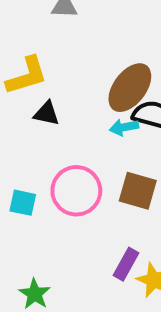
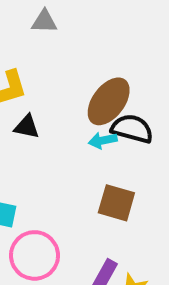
pink circle: (76, 191) -> (35, 255), moved

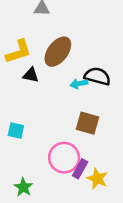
brown ellipse: (109, 101) -> (58, 52), moved
pink circle: (35, 255) -> (64, 158), moved

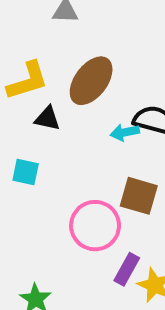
cyan square: (16, 131) -> (26, 172), moved
pink circle: (64, 158) -> (95, 226), moved

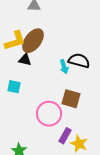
brown ellipse: (91, 81) -> (33, 41), moved
cyan arrow: (125, 132) -> (64, 67), turned -96

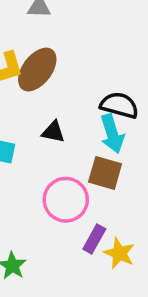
black triangle: (25, 60) -> (53, 132), moved
cyan arrow: (64, 67) -> (112, 134), moved, size x1.5

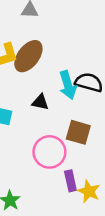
cyan arrow: (112, 134) -> (68, 85), moved
purple rectangle: (94, 239) -> (70, 181), turned -42

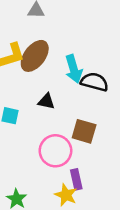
cyan arrow: (68, 85) -> (74, 69), moved
yellow star: (89, 191) -> (66, 195), moved

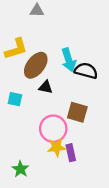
brown ellipse: (35, 56) -> (36, 65), moved
yellow star: (66, 195) -> (57, 147), moved, turned -30

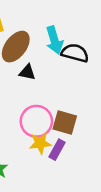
brown square: (77, 112) -> (65, 123), moved
purple rectangle: (71, 153) -> (57, 150), turned 42

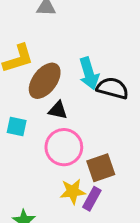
pink circle: (36, 121) -> (64, 147), moved
brown square: (65, 123) -> (101, 168), turned -35

